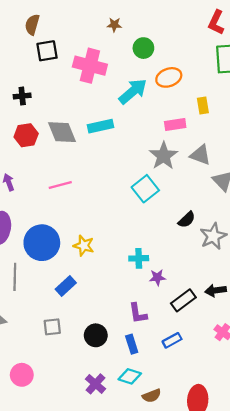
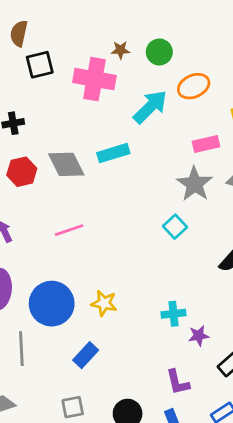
brown star: (114, 25) -> (120, 50), moved
cyan square: (145, 189) -> (175, 227), size x0.7

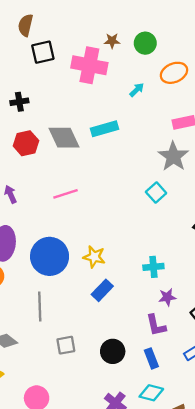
cyan arrow: (150, 107) -> (137, 90), size x0.5
purple star: (199, 336) -> (167, 297), moved
gray line: (21, 349) -> (40, 306), moved
blue rectangle: (86, 355) -> (102, 290), moved

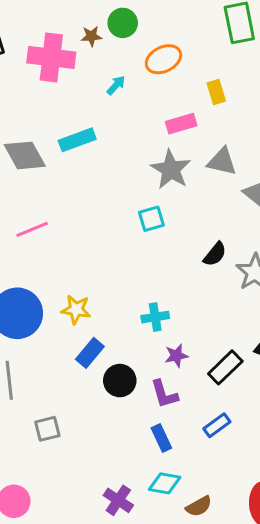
brown star: (112, 41) -> (91, 36), moved
cyan square: (156, 192) -> (151, 219), turned 30
black circle: (113, 351) -> (120, 381), moved

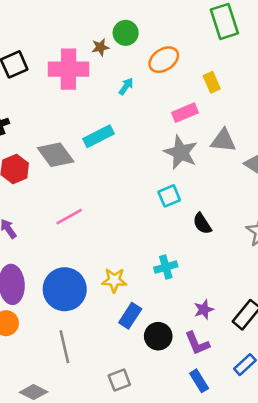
black semicircle: (215, 254) -> (202, 224), moved, turned 115
cyan cross: (155, 317) -> (166, 267), moved
gray square: (47, 429) -> (119, 380), moved

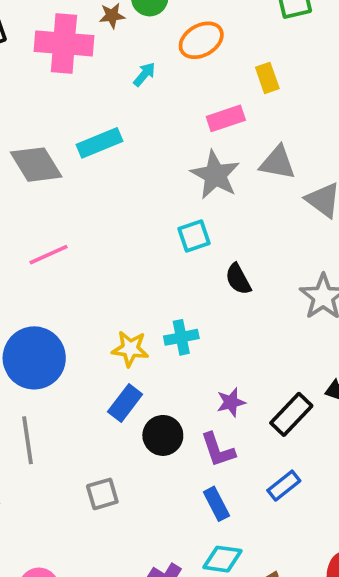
yellow star: (114, 280) -> (130, 349), moved

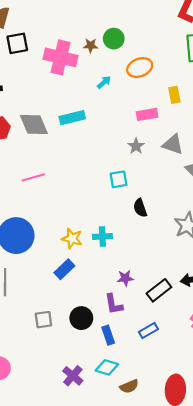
gray star: (215, 175) -> (136, 146), size x0.6
black circle: (163, 435) -> (81, 318), moved

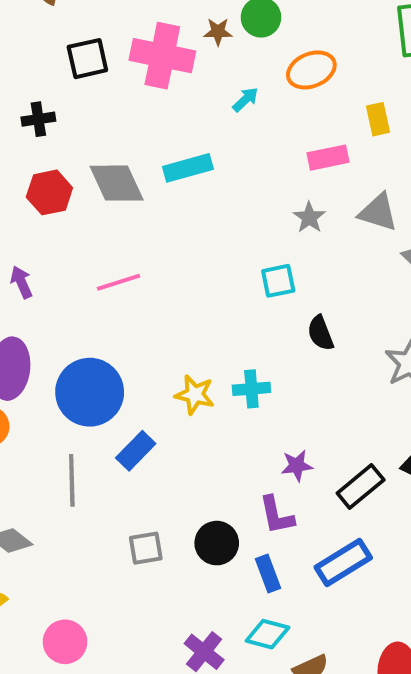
black square: (17, 43) -> (87, 59), moved
blue rectangle: (64, 269) -> (136, 451), moved
blue rectangle: (148, 331) -> (343, 563), size x1.5

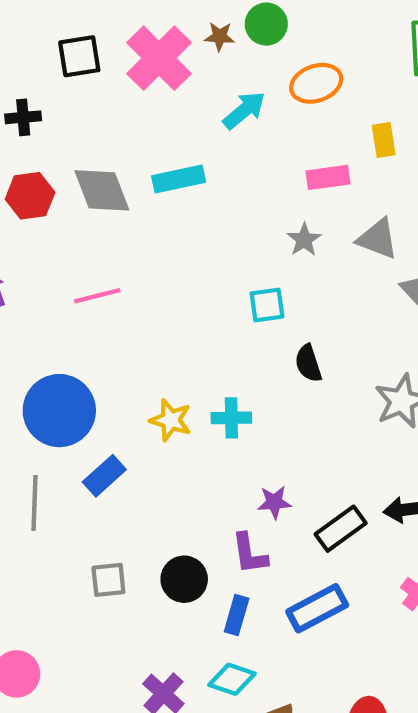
pink cross: (162, 56) -> (159, 58), turned 30
cyan arrow: (245, 100) -> (244, 110), size x1.5
blue rectangle: (268, 574) -> (237, 615), turned 33

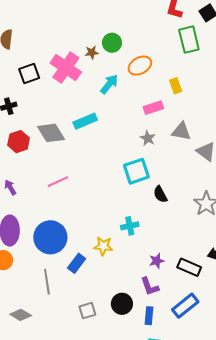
cyan square: (267, 305) -> (136, 171), size x1.5
yellow star: (171, 420) -> (103, 246), moved
black rectangle: (341, 529) -> (189, 267), turned 70

